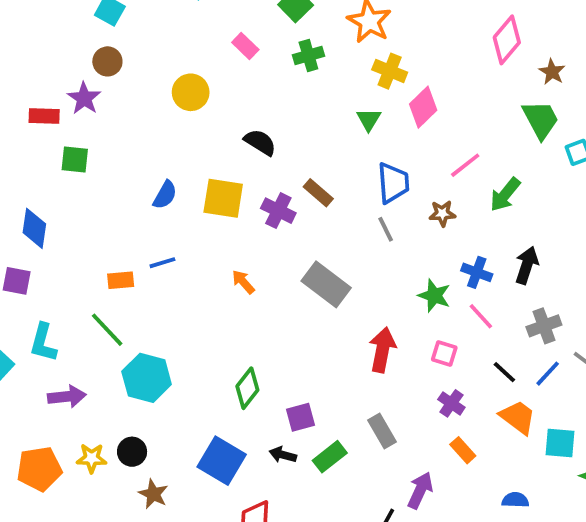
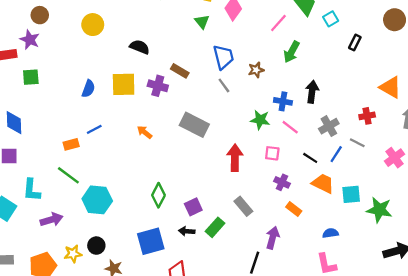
pink line: (465, 165) -> (278, 23), moved
blue square: (222, 461) -> (151, 241), turned -36

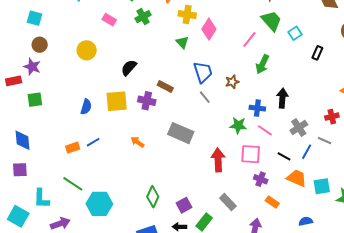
black semicircle: (140, 47) -> (129, 68), turned -66
orange rectangle: (71, 144) -> (73, 148), moved
pink square: (272, 153) -> (251, 154), size x1.5

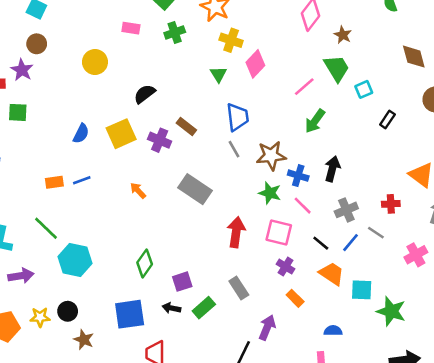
pink rectangle: (109, 20) -> (131, 28), turned -32
brown star: (232, 82) -> (271, 156), moved, size x1.6
yellow square: (117, 101) -> (121, 134), turned -30

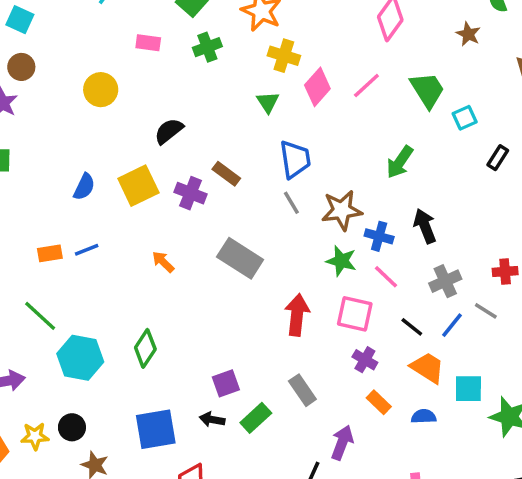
brown star: (343, 35) -> (468, 34), moved
pink line: (304, 87) -> (366, 86), moved
black arrow: (332, 169) -> (425, 226), turned -35
green diamond: (145, 263) -> (145, 348), moved
blue semicircle: (333, 331) -> (424, 416), moved

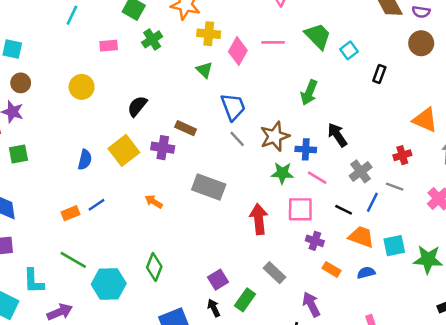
pink line: (366, 86) -> (273, 42), turned 55
black arrow: (212, 419) -> (214, 308), turned 66
purple arrow: (342, 443) -> (311, 304), turned -35

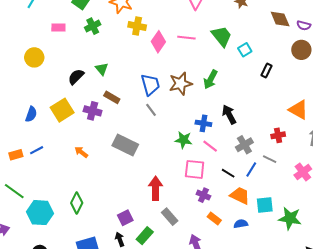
green triangle: (204, 70) -> (102, 69), moved
brown star: (275, 136) -> (181, 84), moved
red arrow: (259, 219) -> (156, 188), moved

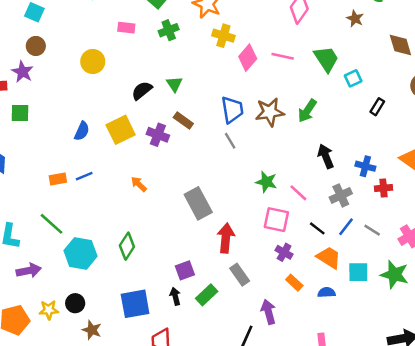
blue cross: (203, 123) -> (365, 166), moved
gray rectangle: (125, 145) -> (198, 203), moved, turned 30
gray line: (270, 159) -> (372, 230), moved
green star: (290, 218) -> (394, 275), moved

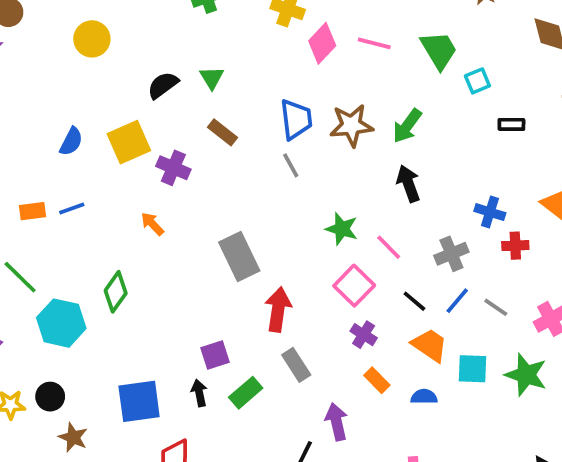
black rectangle: (377, 107) -> (511, 124), turned 56
purple cross: (158, 135) -> (173, 168), moved
black arrow: (326, 156) -> (408, 184), moved
pink square: (276, 220) -> (354, 286), turned 30
green diamond: (127, 246) -> (116, 292), moved

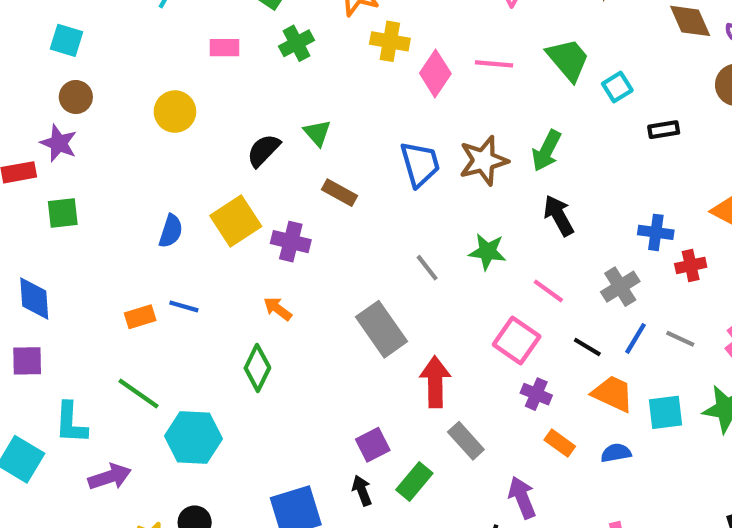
gray line: (291, 165) -> (427, 268), moved
blue line: (72, 208) -> (184, 306), turned 45
green star: (342, 229) -> (487, 252), moved
green diamond: (116, 292) -> (257, 368), moved

